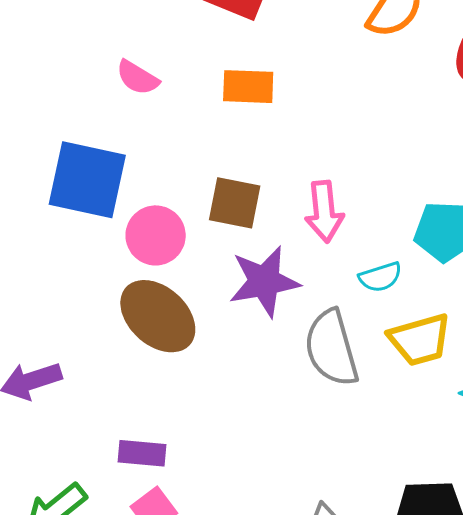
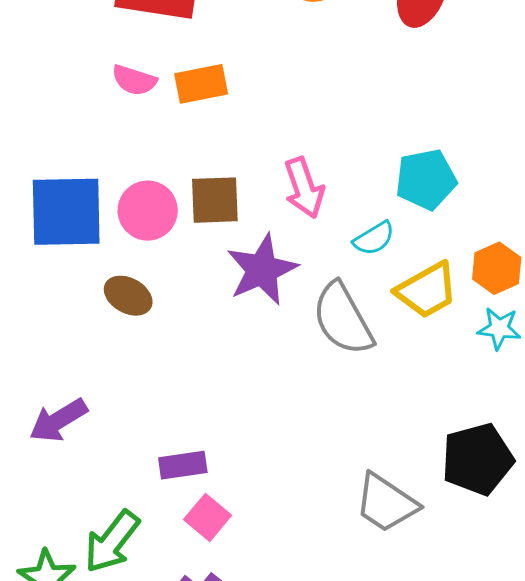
pink semicircle: (138, 78) -> (134, 80), moved
pink circle: (156, 235) -> (148, 211), moved
brown ellipse: (158, 316) -> (128, 296), moved, size x0.6

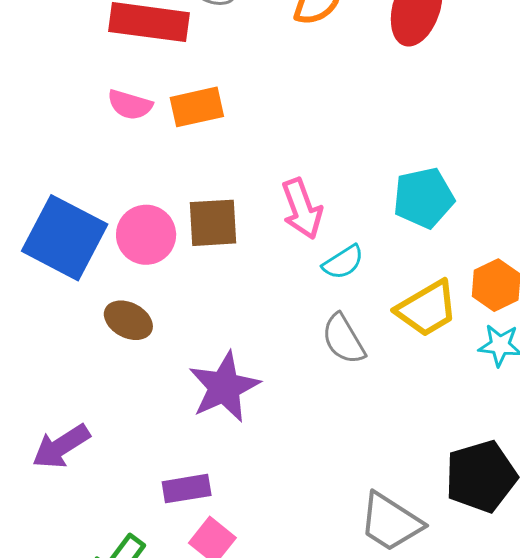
blue square: (66, 212) -> (65, 238), turned 30
cyan semicircle: (374, 238) -> (343, 262), moved
purple star: (262, 270) -> (224, 387), moved
gray semicircle: (343, 319) -> (343, 339), size x0.7

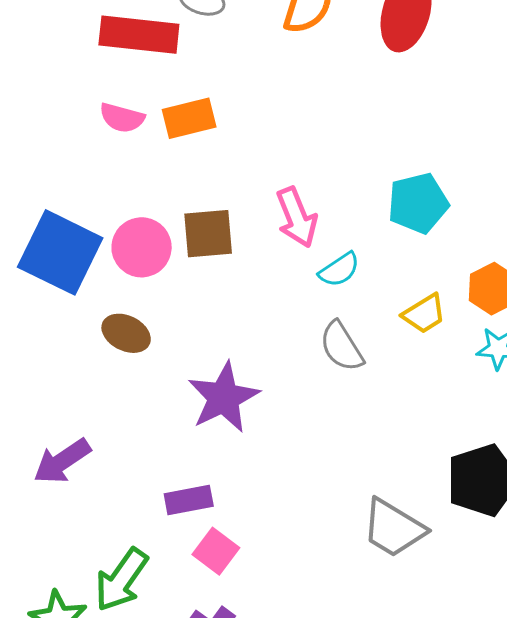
yellow trapezoid: (427, 309) -> (424, 314), size x0.7

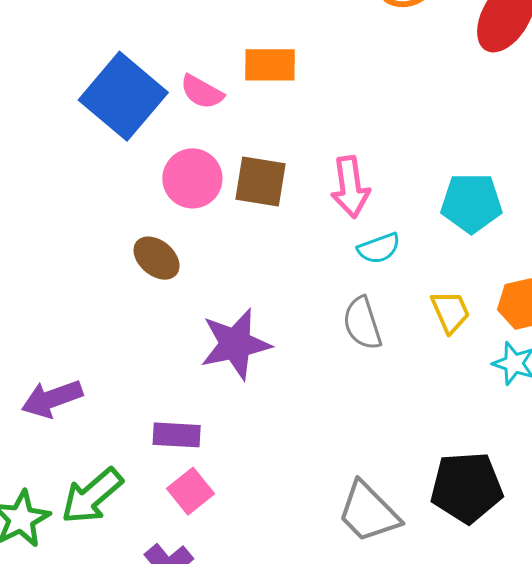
pink semicircle: (122, 118) -> (202, 92), moved
blue square: (60, 252) -> (123, 96), moved
yellow trapezoid: (424, 314) -> (450, 312), turned -96
purple arrow: (62, 461) -> (52, 399), moved

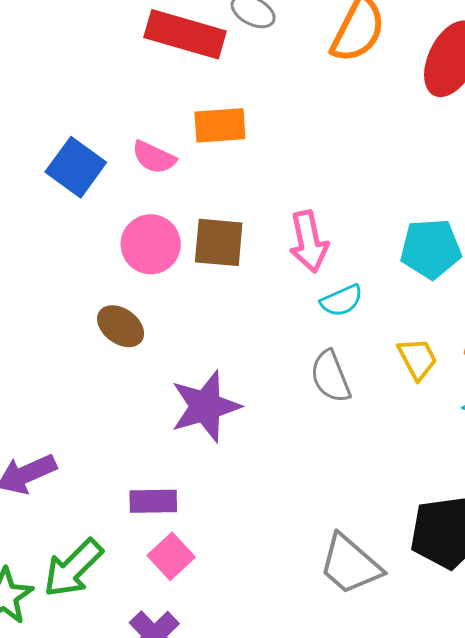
blue square: (123, 96) -> (76, 167), size x0.7

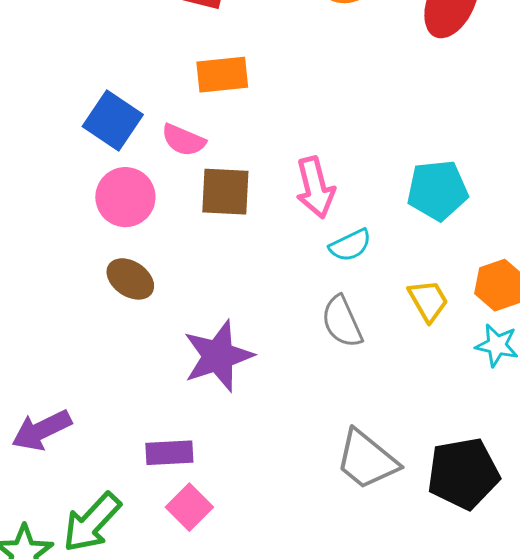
pink semicircle: (154, 157) -> (183, 140), moved
blue square: (76, 167) -> (113, 120), moved
pink circle: (151, 244) -> (125, 197), moved
gray trapezoid: (350, 565) -> (367, 460), moved

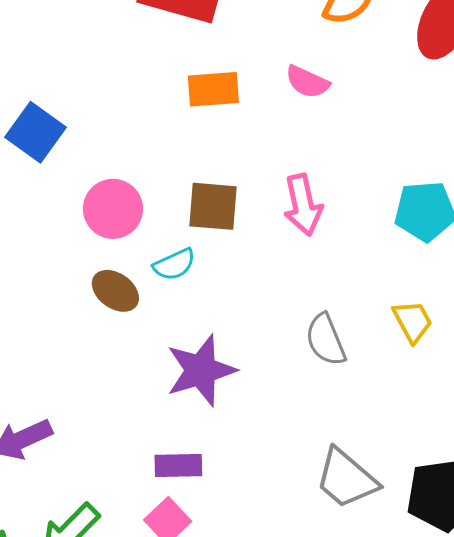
blue square: (113, 120) -> (36, 132), moved
pink semicircle: (183, 140) -> (307, 82), moved
cyan semicircle: (350, 245) -> (174, 265), moved
purple rectangle: (169, 453) -> (178, 466), moved

